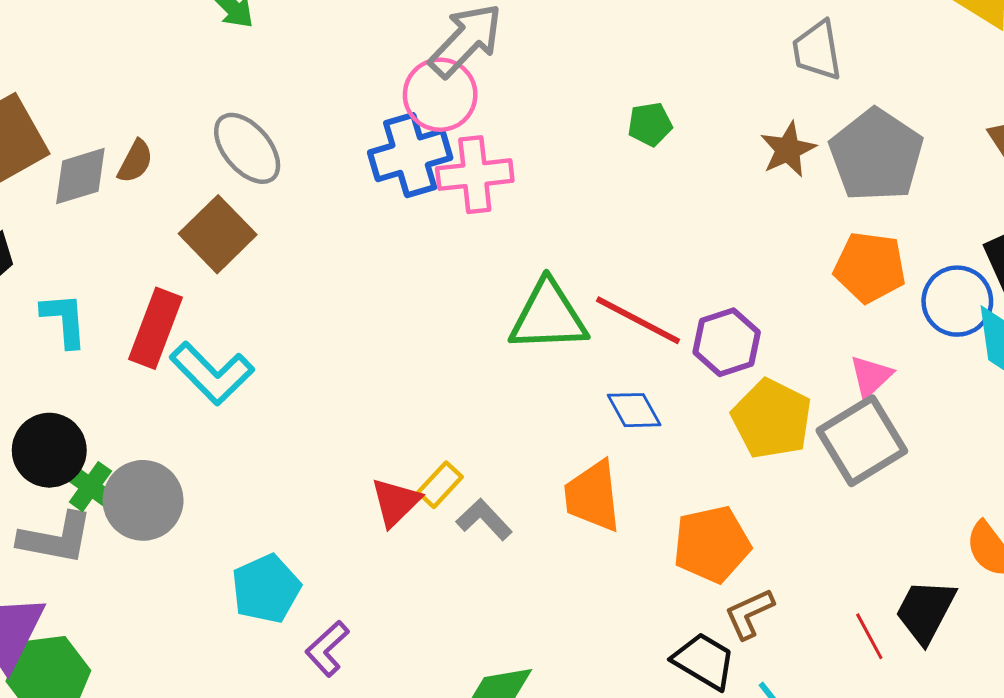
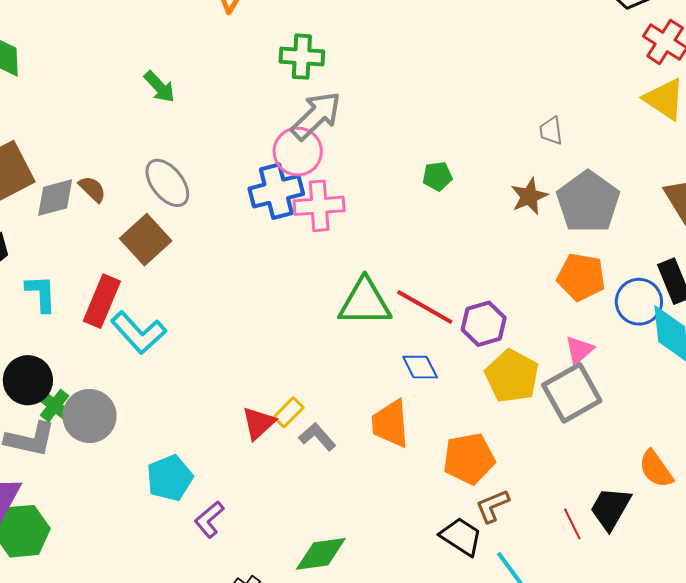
gray trapezoid: (817, 50) -> (551, 131), size x0.7
brown semicircle: (135, 161) -> (92, 189), turned -76

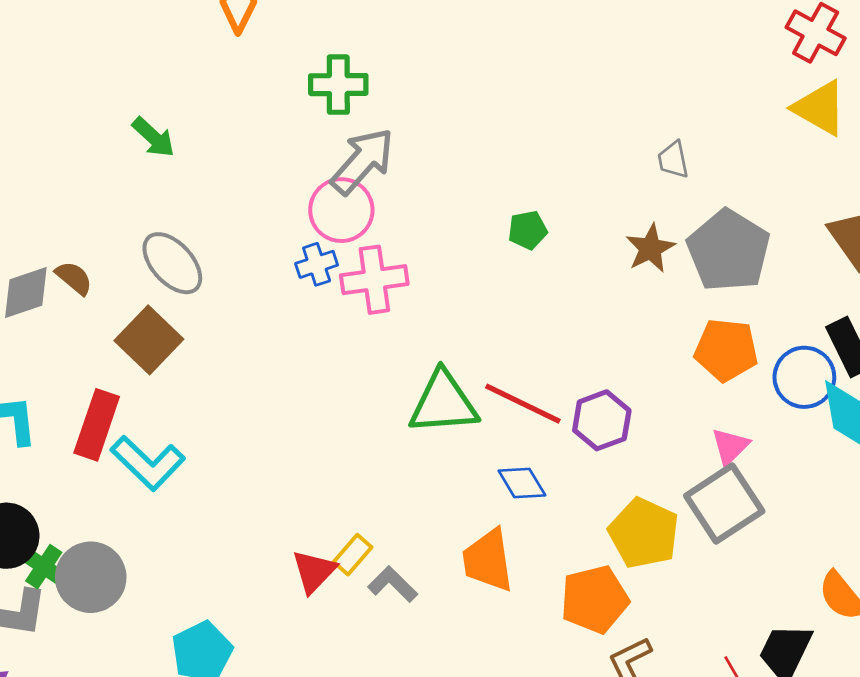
blue cross: (276, 191) -> (317, 264), size x0.6
yellow pentagon: (512, 376) -> (644, 533), moved

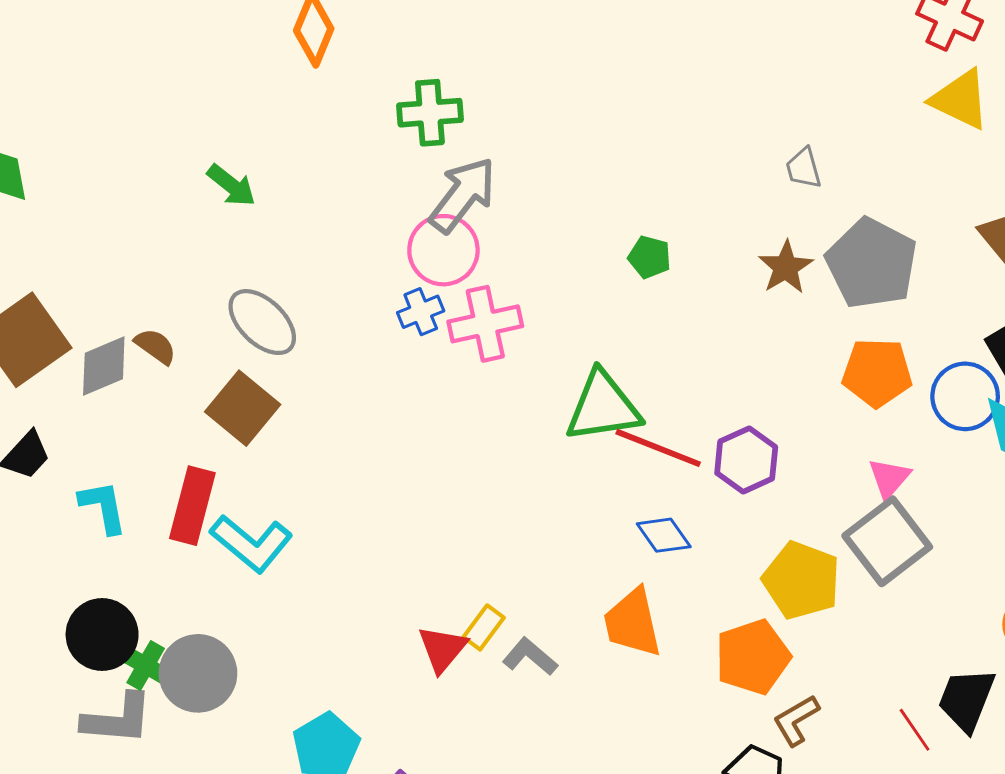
green pentagon: (528, 230) -> (650, 257), turned 30
green triangle: (443, 403) -> (603, 407), moved

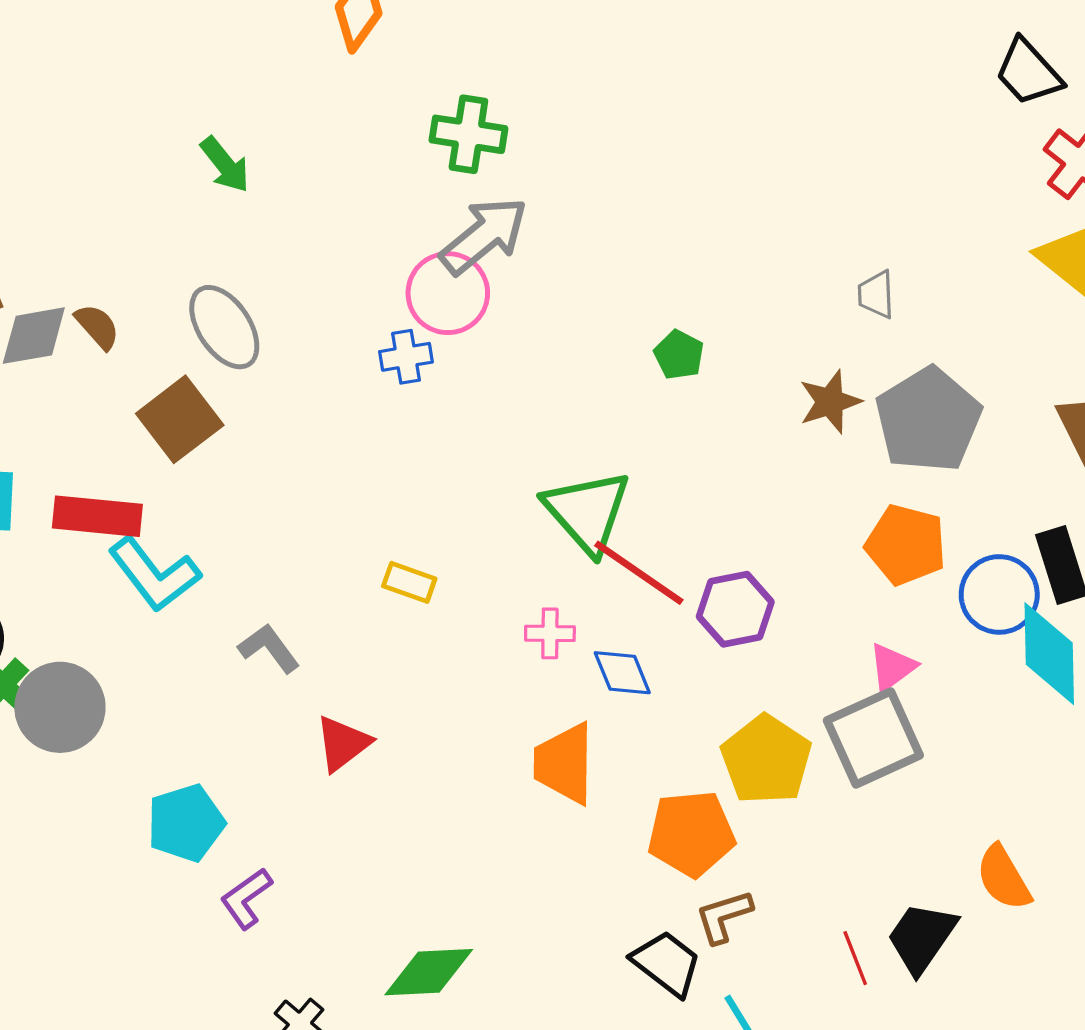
pink cross: (485, 324) -> (550, 633), moved, size x0.6
green triangle: (603, 407) -> (587, 512), turned 44
red rectangle: (192, 506) -> (97, 516), turned 68
yellow rectangle: (484, 627) -> (409, 582), moved, turned 60
gray L-shape: (530, 657) -> (269, 648), moved

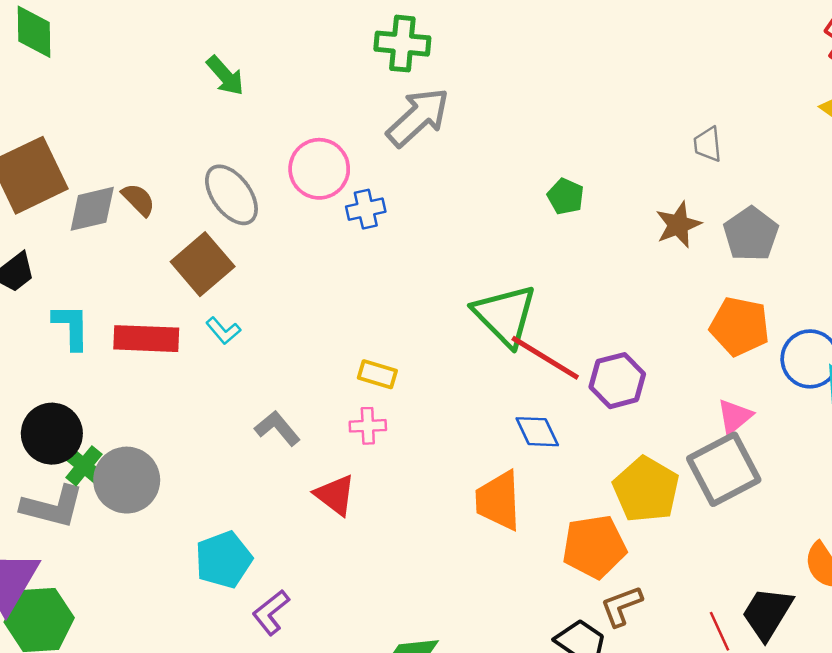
pink circle: (448, 293) -> (319, 169), moved
gray pentagon: (928, 420) -> (751, 234), size x0.7
cyan L-shape: (154, 574) -> (223, 331), moved, size x0.5
pink cross: (550, 633) -> (368, 426), moved
red triangle: (343, 744) -> (335, 495), turned -42

